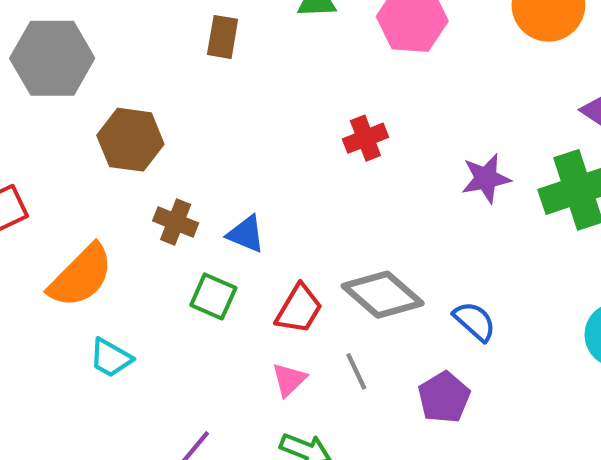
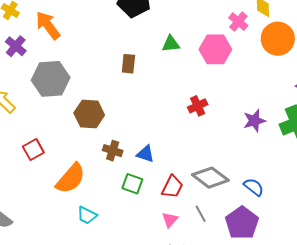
purple pentagon: (444, 397) -> (242, 223), size x1.4

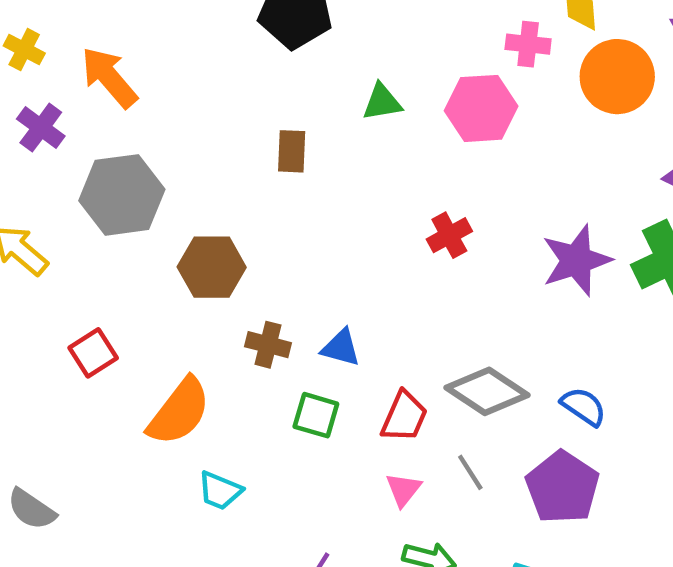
pink cross: (238, 22) -> (528, 44), turned -30
purple star: (254, 121) -> (576, 260), size x1.4

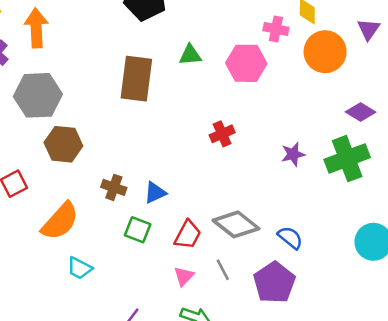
orange arrow: (109, 77) -> (36, 28), turned 33
brown rectangle: (292, 151) -> (136, 79), size x1.8
purple star: (576, 260) -> (293, 154), size x0.6
brown hexagon: (212, 267) -> (63, 144), moved
blue triangle: (341, 348) -> (155, 193), turned -45

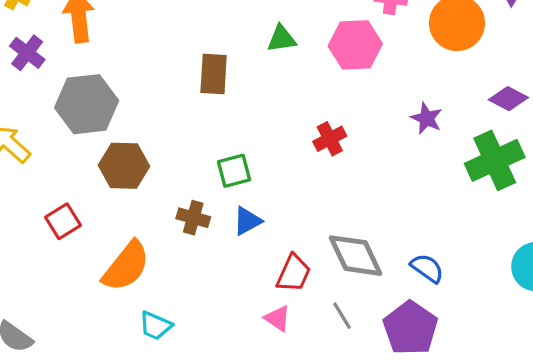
brown rectangle: (136, 79) -> (214, 74), size x0.7
purple star: (293, 154) -> (426, 118), moved, turned -30
gray diamond: (236, 224) -> (356, 256), turned 30
green square: (138, 230) -> (234, 171), moved, turned -32
pink triangle: (184, 276) -> (278, 318), moved, turned -35

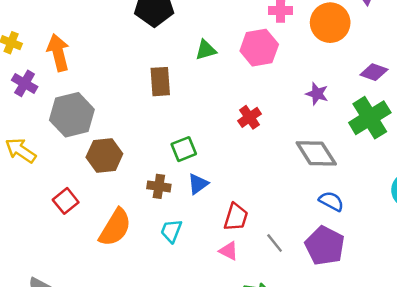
gray diamond: (356, 256) -> (316, 153), moved
cyan trapezoid: (155, 326) -> (171, 231), moved, turned 95

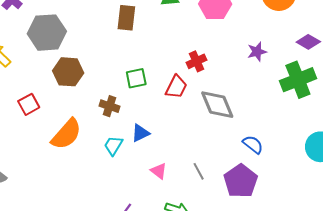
purple star: (317, 94) -> (257, 52), turned 30
gray diamond: (316, 153) -> (217, 105), moved
blue triangle: (198, 184) -> (140, 133), moved
red trapezoid: (236, 217) -> (176, 87), moved

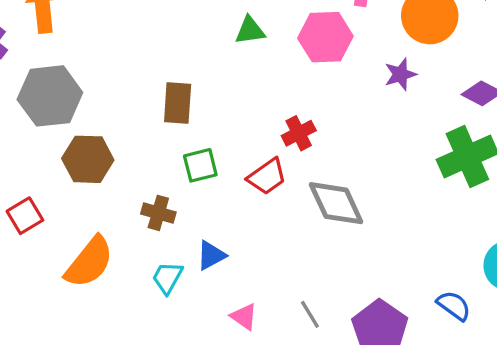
brown rectangle: (126, 18) -> (178, 103), moved
purple star: (257, 52) -> (400, 74), moved
red trapezoid: (176, 87) -> (267, 177), turned 30
blue semicircle: (253, 144) -> (454, 306), moved

